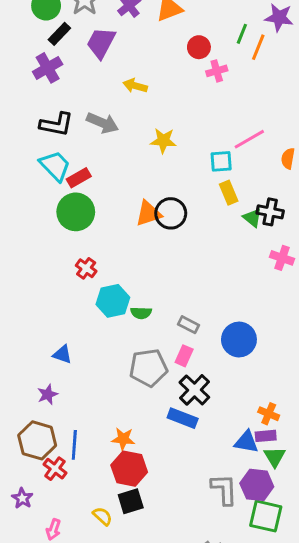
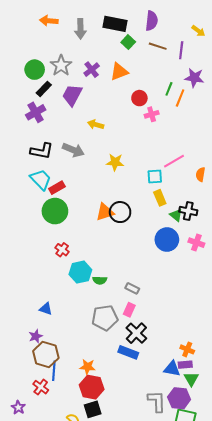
blue circle: (239, 340) -> (167, 240), moved
brown hexagon: (37, 440) -> (46, 355), moved

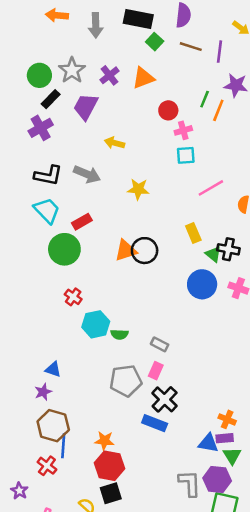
cyan square: (155, 176) -> (186, 155), moved
red rectangle: (57, 188) -> (82, 222), moved
purple star: (36, 336) -> (43, 392), moved

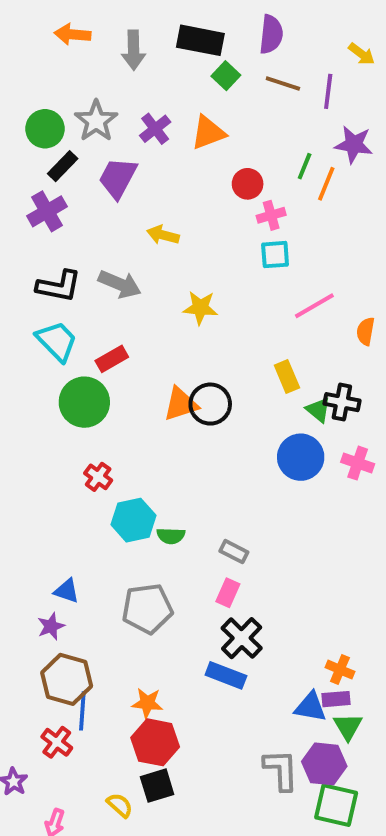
gray pentagon: (126, 381) -> (147, 609), moved

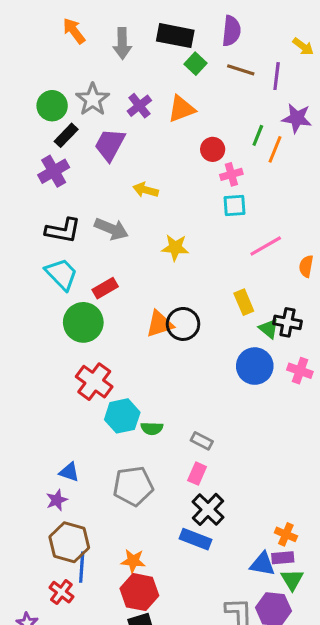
orange arrow: (73, 34) -> (74, 31), turned 48
red cross: (98, 477) -> (94, 382), size x1.6

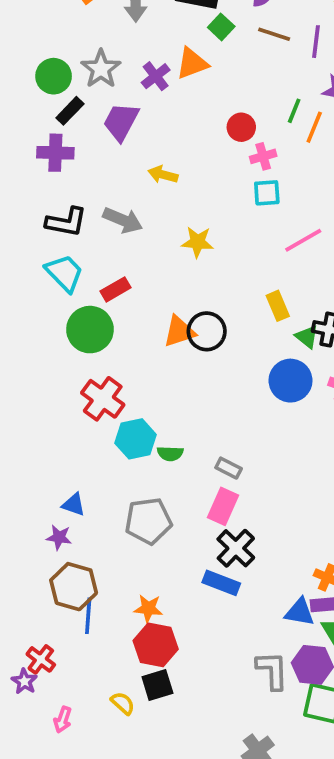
orange triangle: (181, 109) -> (192, 63), moved
purple cross: (54, 171) -> (55, 153), turned 32
pink rectangle: (197, 474) -> (223, 506), size x1.4
purple star: (57, 500) -> (59, 537), turned 30
red cross: (61, 592) -> (41, 659), moved

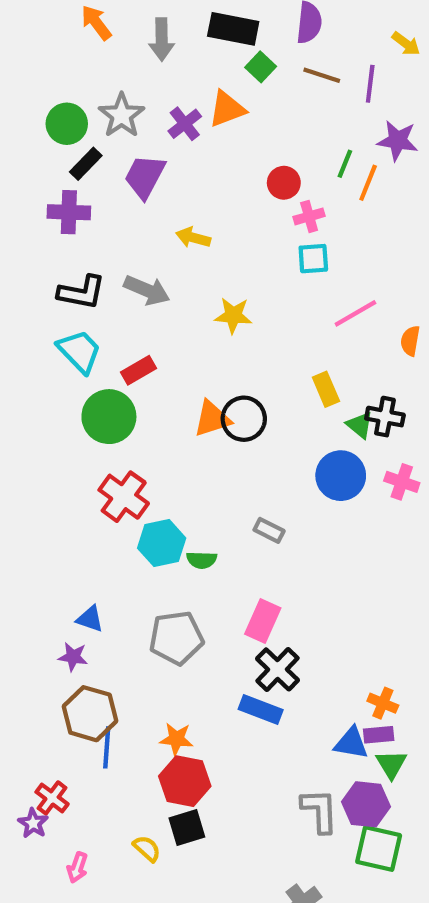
gray rectangle: (229, 468) -> (269, 530), moved

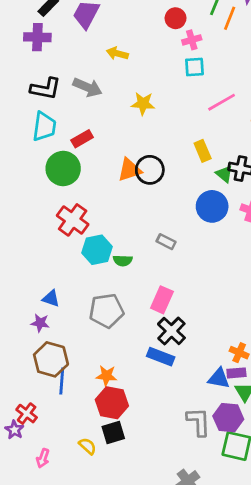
cyan trapezoid: (79, 351) -> (44, 127), turned 52

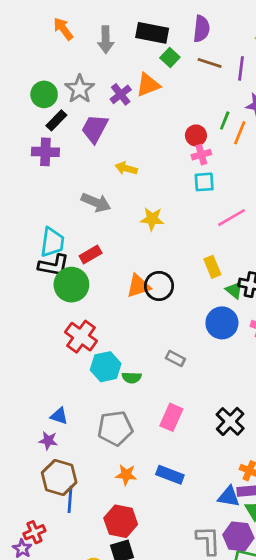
red circle: (176, 18) -> (196, 135), moved
black L-shape: (46, 89) -> (54, 265), moved
black cross: (171, 331) -> (230, 421), moved
orange star: (106, 376) -> (126, 475), moved
red cross: (27, 414) -> (34, 532), turned 30

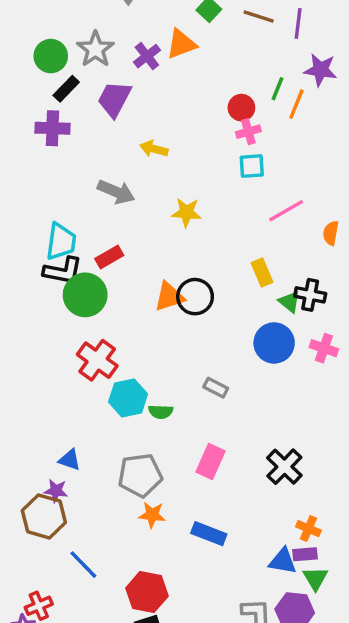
orange star: (126, 475) -> (152, 515), moved
brown hexagon: (59, 477) -> (44, 516), moved
blue line: (70, 499) -> (83, 565), turned -48

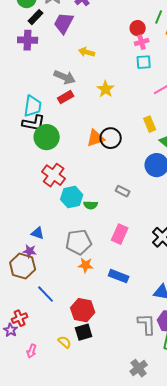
yellow star: (186, 212) -> (106, 89), turned 30
red rectangle: (109, 257) -> (66, 97), moved

